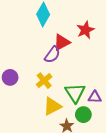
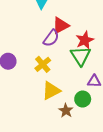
red star: (85, 30) -> (85, 40), moved
green triangle: (75, 93) -> (81, 56), moved

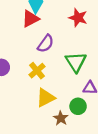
red triangle: (61, 26) -> (30, 19), moved
red star: (85, 40) -> (78, 18), moved, turned -30

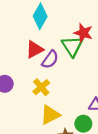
red triangle: (30, 19) -> (35, 49), moved
green triangle: (76, 62) -> (72, 46), moved

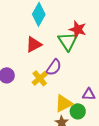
purple semicircle: (50, 59) -> (54, 67), moved
yellow triangle: (50, 115) -> (64, 103), moved

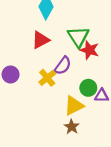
red star: (78, 29) -> (89, 50), moved
green circle: (78, 111) -> (88, 88), moved

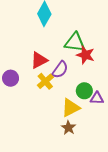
green triangle: (78, 37) -> (75, 42), turned -50
red triangle: (41, 40) -> (39, 60), moved

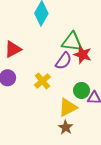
red triangle: (39, 60) -> (13, 49), moved
purple semicircle: (60, 70) -> (64, 61), moved

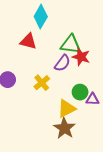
red triangle: (13, 49) -> (28, 41), moved, turned 42
brown star: (66, 127) -> (64, 128), size x1.5

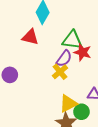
yellow cross: (42, 83) -> (60, 72), moved
green circle: (80, 92) -> (81, 112), moved

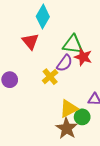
red triangle: (30, 37) -> (30, 41), turned 36
yellow cross: (60, 72) -> (50, 77), moved

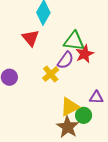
red star: (83, 57) -> (85, 54), turned 30

